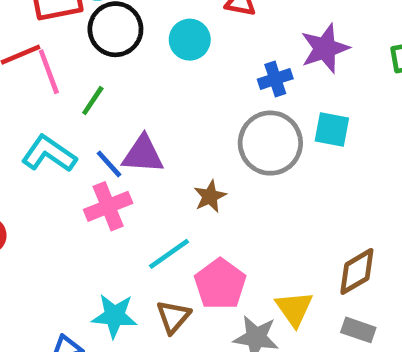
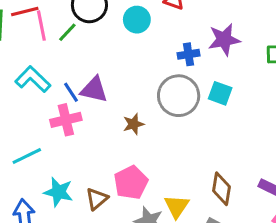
green line: (93, 101) -> (67, 32), moved
cyan line: (169, 254) -> (27, 156), moved
brown diamond: (357, 271) -> (222, 189), turned -60

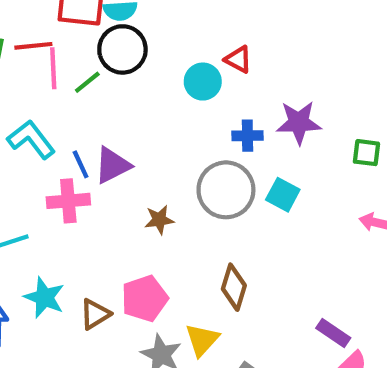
cyan circle: (137, 20) -> (203, 82), moved
purple triangle: (94, 90) -> (112, 165), turned -48
brown diamond: (222, 189) -> (234, 287), moved

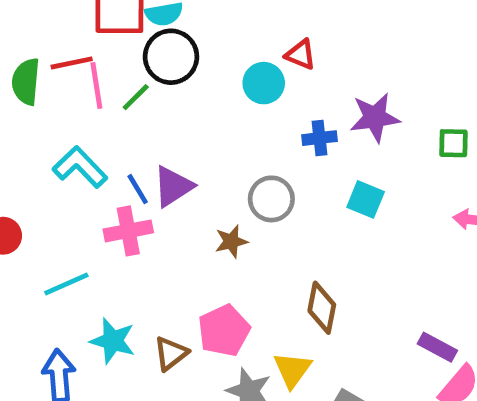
gray circle: (226, 190) -> (271, 199), moved, size x0.7

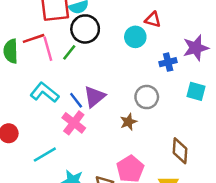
pink cross: (128, 231) -> (74, 123), turned -35

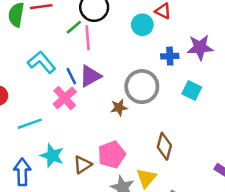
pink line: (48, 49) -> (88, 38), moved
gray circle: (147, 97) -> (142, 87), size x1.4

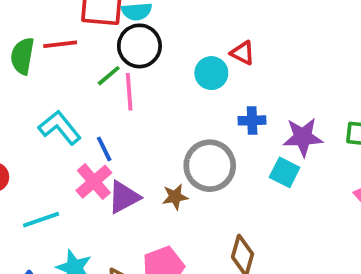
purple star: (200, 47) -> (303, 137), moved
purple triangle: (90, 76) -> (124, 197), moved

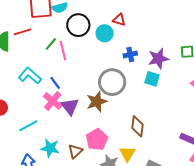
black circle: (139, 46) -> (78, 25), moved
purple triangle: (124, 197) -> (70, 106), turned -30
brown star: (175, 197) -> (97, 102), size x1.5

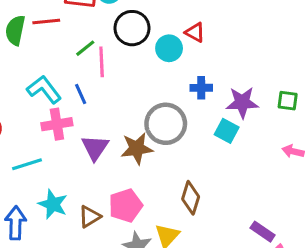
blue line: (55, 83) -> (81, 94), moved
pink cross: (53, 101) -> (57, 124), moved, turned 30

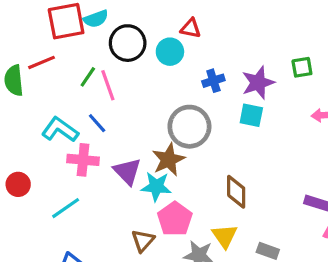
pink cross: (57, 124) -> (83, 160), turned 32
cyan star: (53, 204) -> (156, 187), moved

